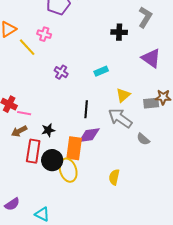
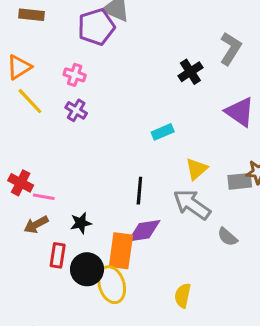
black cross: (119, 32) -> (190, 72), turned -35
yellow line: (27, 47) -> (30, 101), moved
purple cross: (61, 72) -> (76, 110), moved
red rectangle: (33, 151) -> (58, 255), size x0.7

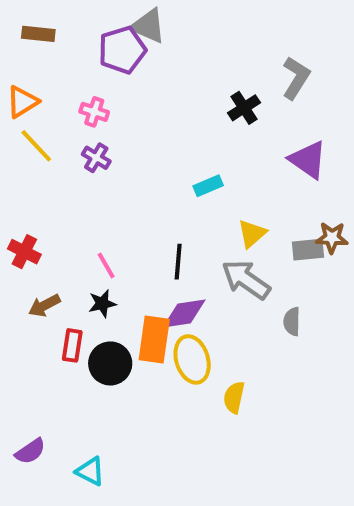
pink line: (44, 197) -> (106, 266), moved, turned 50
gray semicircle: (227, 237) -> (292, 322), turned 50
yellow ellipse: (112, 285) -> (192, 359), moved

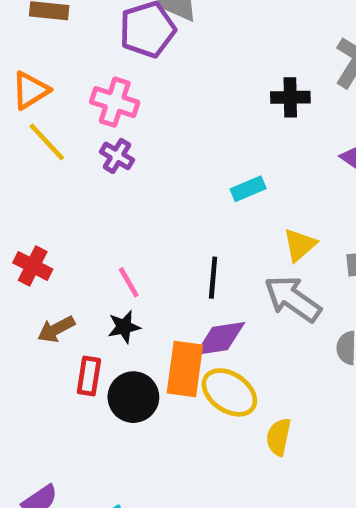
black cross: (244, 108) -> (290, 97), turned 32
pink cross: (94, 112) -> (115, 102), size x1.4
yellow ellipse: (192, 359) -> (229, 392), turned -39

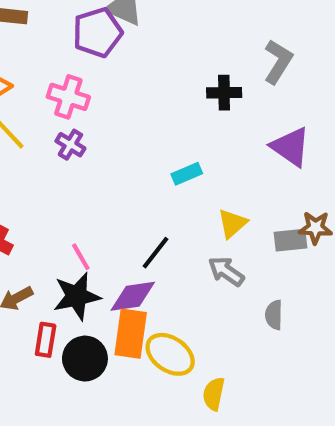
black line: (213, 278) -> (156, 253), turned 33
gray arrow: (293, 299) -> (226, 271), size x0.7
black star: (124, 327) -> (77, 296), size x1.6
purple diamond: (220, 339) -> (133, 296), moved

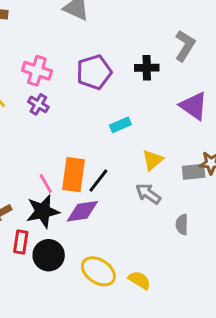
purple pentagon: (97, 33) -> (94, 72), moved
orange rectangle: (131, 334) -> (74, 175), moved
yellow ellipse: (170, 354) -> (98, 271), moved
yellow semicircle: (214, 394) -> (139, 280), turned 110

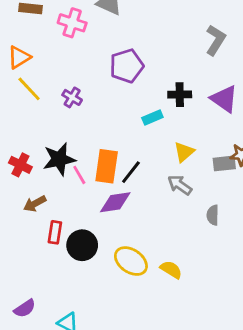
black cross: (147, 68) -> (180, 95), moved
pink cross: (37, 71) -> (72, 23), moved
black star: (43, 211) -> (59, 159), moved

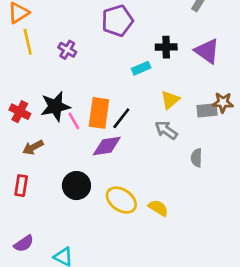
yellow line: (29, 89) -> (28, 42), turned 30
red rectangle: (55, 232) -> (21, 186), moved

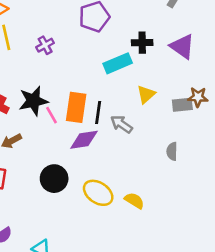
purple cross: (67, 50) -> (45, 45), turned 30
cyan rectangle: (141, 68) -> (118, 63), size x1.5
black line: (121, 118) -> (98, 113), turned -30
gray arrow: (166, 130) -> (121, 124), moved

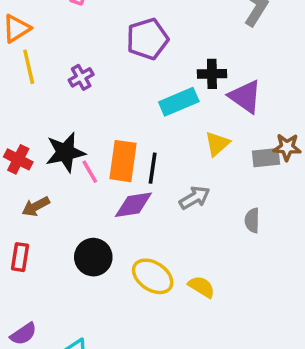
purple triangle: (182, 46) -> (245, 97), moved
gray arrow: (121, 124) -> (195, 198), moved, turned 115

